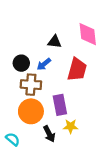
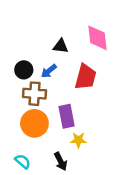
black arrow: (49, 134) -> (61, 161), moved
cyan semicircle: (13, 139) -> (23, 161), moved

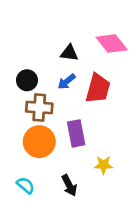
pink diamond: (97, 38) -> (112, 43), turned -32
blue arrow: (49, 71) -> (67, 82), moved
yellow star: (78, 140) -> (103, 165), moved

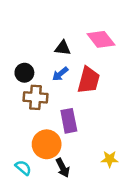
orange circle: (39, 142) -> (47, 144), moved
yellow star: (103, 165) -> (110, 159), moved

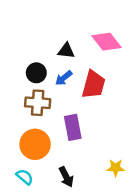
black circle: (24, 73) -> (36, 73), moved
orange circle: (47, 144) -> (35, 144), moved

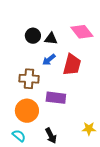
black circle: (36, 73) -> (33, 36), moved
purple rectangle: (73, 127) -> (56, 98), turned -72

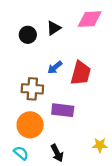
pink diamond: (82, 32) -> (90, 19), moved, turned -55
black circle: (33, 36) -> (28, 35), moved
black triangle: (51, 39) -> (54, 28), moved, turned -40

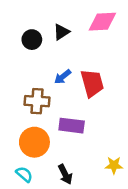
red trapezoid: (81, 73) -> (92, 83), turned -30

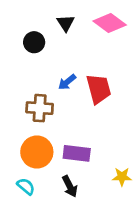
pink diamond: (102, 22) -> (110, 23), turned 40
black triangle: (61, 32) -> (66, 23), moved, turned -30
purple rectangle: (72, 126) -> (77, 153), moved

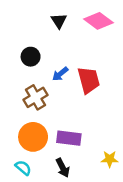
black circle: (34, 42) -> (31, 57), moved
brown cross: (40, 108) -> (35, 97), turned -35

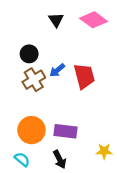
brown cross: (35, 97) -> (34, 80), moved

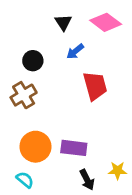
blue arrow: (57, 70) -> (75, 51), moved
brown cross: (34, 80) -> (24, 95), moved
black arrow: (60, 159) -> (87, 180), moved

